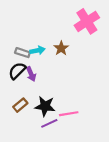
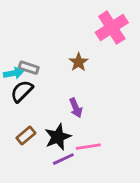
cyan arrow: (38, 50) -> (13, 73), moved
purple arrow: (31, 74) -> (76, 108), moved
black star: (45, 106) -> (58, 137), turned -30

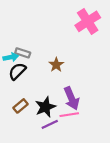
brown star: (79, 62) -> (56, 65), moved
purple arrow: (76, 108) -> (71, 98), moved, size x1.5

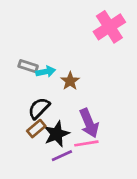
cyan arrow: (11, 57) -> (46, 72), moved
black semicircle: (17, 71) -> (39, 108), moved
brown rectangle: (21, 106) -> (36, 129), moved

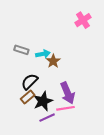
pink cross: (109, 27) -> (83, 20), size x0.7
cyan arrow: (46, 72) -> (43, 54), moved

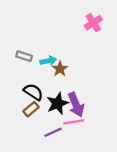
black semicircle: (30, 82) -> (33, 92), turned 78
black star: (43, 101) -> (58, 103), moved

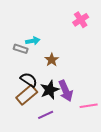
cyan arrow: (48, 61) -> (33, 41), moved
brown rectangle: (31, 109) -> (27, 95), size x1.5
pink line: (74, 122) -> (89, 106), moved

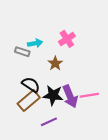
pink cross: (81, 20) -> (67, 39), moved
black star: (50, 90) -> (53, 95), turned 30
pink line: (89, 106) -> (89, 95), moved

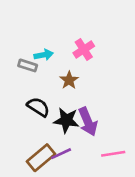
pink line: (89, 95) -> (113, 154), moved
brown rectangle: (29, 101) -> (41, 158), moved

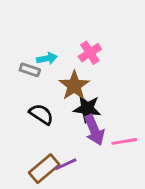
brown star: (69, 80) -> (74, 86), size x1.5
black star: (66, 120) -> (87, 109), moved
pink line: (113, 154) -> (124, 141), moved

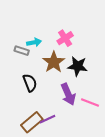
black star: (87, 109) -> (78, 66), moved
black semicircle: (41, 114) -> (30, 83), turned 36
pink line: (124, 141) -> (90, 103), turned 30

